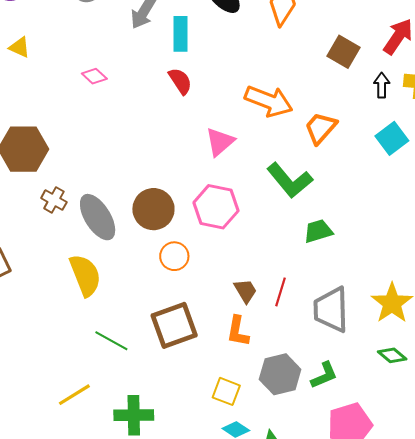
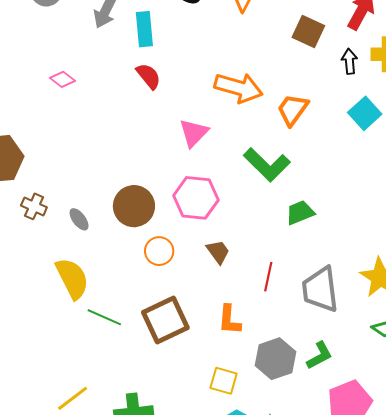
gray ellipse: (98, 217) -> (79, 219), size x0.5
brown trapezoid: (245, 291) -> (218, 252), moved
green line: (111, 341) -> (104, 317), moved

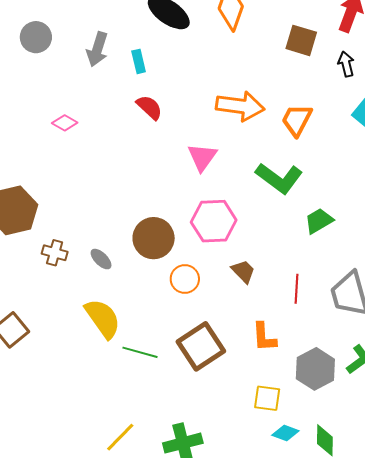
cyan rectangle: (144, 29) -> (139, 61), size x0.7

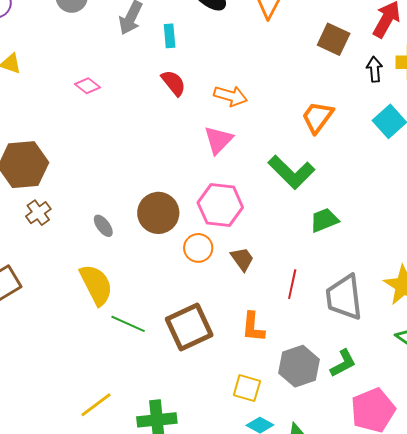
orange arrow: (240, 106) -> (230, 96), moved, size x0.7
brown cross: (55, 253) -> (38, 213), moved, turned 30
orange circle: (185, 279) -> (198, 248), moved

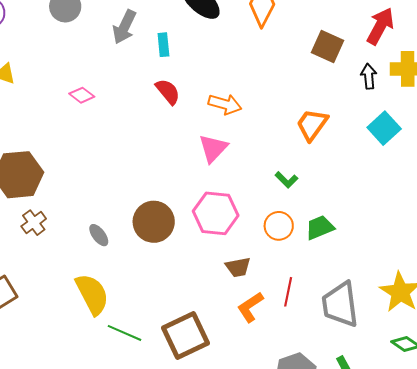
green L-shape: (291, 172) -> (286, 180), size x0.5
orange circle: (198, 248) -> (279, 226), moved
brown trapezoid: (242, 259) -> (238, 267), turned 116
orange L-shape: (253, 327) -> (250, 307), moved, turned 52

